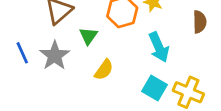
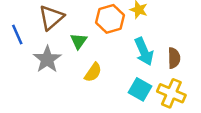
brown semicircle: (200, 22) -> (174, 58), moved
blue line: (22, 53) -> (17, 34), moved

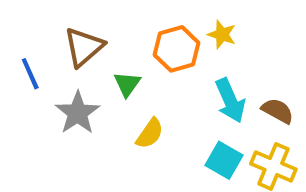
brown semicircle: (174, 58) -> (278, 111), turned -60

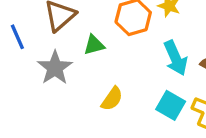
green triangle: (127, 84) -> (94, 45), turned 40
yellow semicircle: (150, 133) -> (112, 99), moved

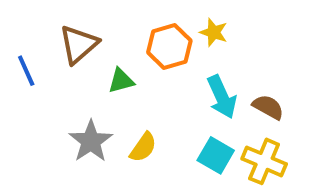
gray star: (55, 68) -> (91, 141), moved

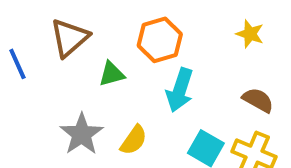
yellow star: (214, 32) -> (250, 34), moved
cyan arrow: (222, 97) -> (180, 90), moved, turned 42

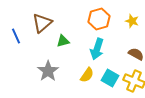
orange hexagon: (160, 40) -> (99, 19), moved
yellow semicircle: (134, 140) -> (87, 75), moved

